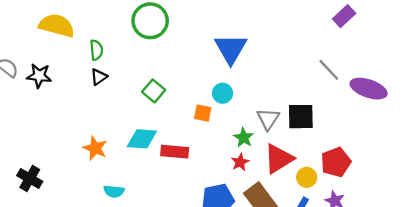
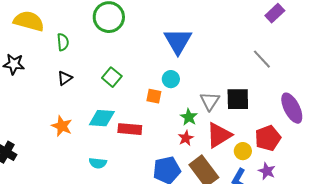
black triangle: (99, 77) -> (65, 78), moved
purple ellipse: (369, 89) -> (292, 108), moved, turned 44
cyan semicircle: (114, 191) -> (98, 163), moved

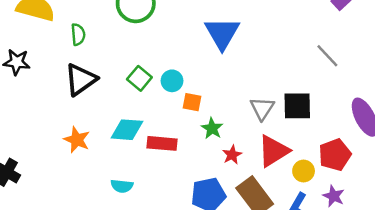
black triangle: (65, 78) -> (81, 80), size x1.8
cyan circle: (171, 79) -> (172, 81), moved
green star: (189, 117) -> (212, 128), moved

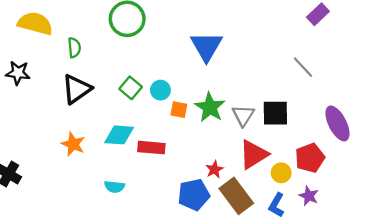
green star: (212, 128) -> (210, 107), moved, size x1.5
red star: (232, 155) -> (214, 169), moved

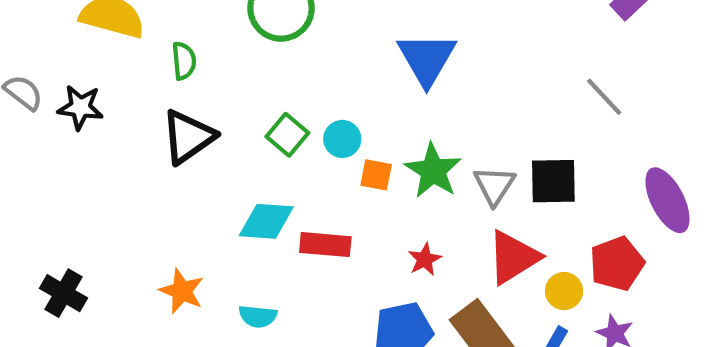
orange star: (73, 144) -> (182, 291), moved
red star: (214, 169) -> (425, 259), moved

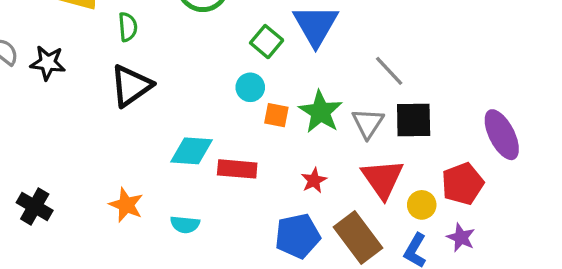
gray line: (604, 97) -> (389, 71), moved
green square: (287, 135) -> (267, 42), moved
red triangle: (513, 257) -> (383, 179), turned -33

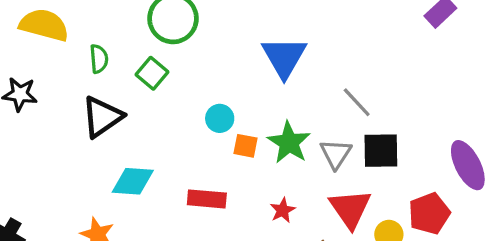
green square: (267, 42) -> (152, 73), moved
cyan diamond: (191, 151) -> (133, 181), moved

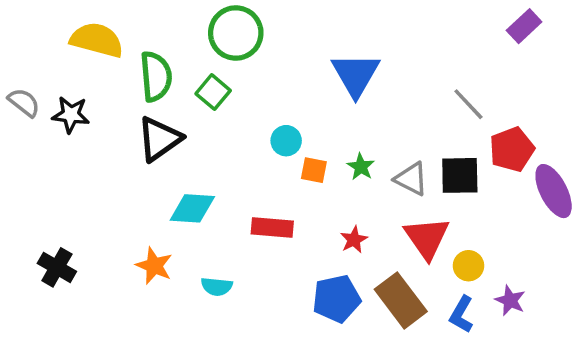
green semicircle: (99, 59) -> (156, 76), size x1.6
gray line: (357, 102) -> (468, 104), moved
green star: (289, 143) -> (361, 167), size x0.6
gray triangle: (336, 154) -> (411, 179), turned -36
red pentagon: (429, 213) -> (512, 149), moved

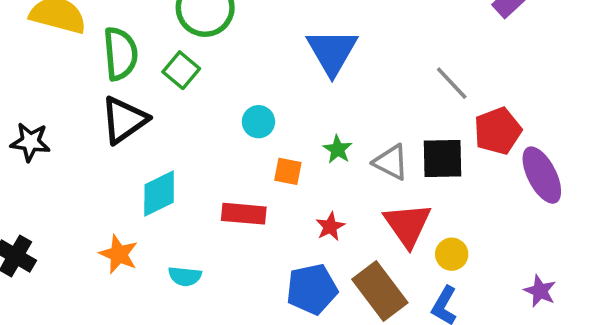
black star: (71, 115) -> (30, 142), moved
orange square: (314, 170) -> (288, 171), moved
cyan diamond: (192, 208) -> (159, 193), turned -30
purple star: (510, 300) -> (540, 291), moved

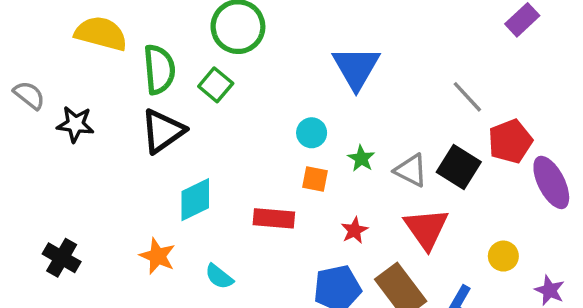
cyan circle: (258, 122) -> (312, 133), moved
black star: (30, 142) -> (75, 124), moved
black square: (442, 159) -> (459, 167), turned 33
yellow circle: (452, 254) -> (503, 256), moved
cyan semicircle: (185, 276) -> (219, 277), turned 32

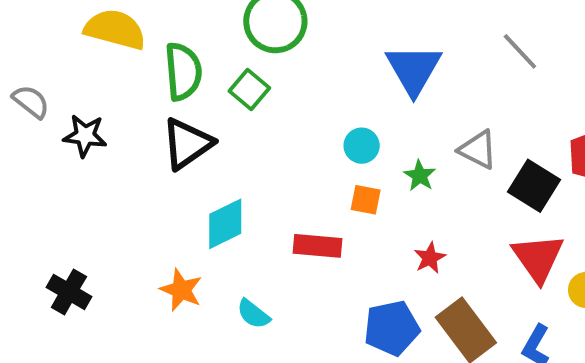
gray line: (467, 97) -> (520, 51), moved
gray triangle: (411, 170) -> (478, 150), moved
red triangle: (426, 229) -> (538, 258), moved
red star: (354, 230) -> (430, 258), moved

